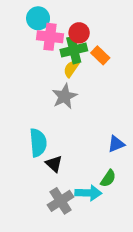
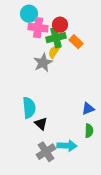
gray star: (65, 96) -> (43, 63), moved
green semicircle: (108, 178) -> (89, 131), moved, turned -32

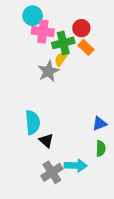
red circle: (60, 25) -> (81, 28), moved

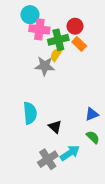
gray star: (48, 71) -> (45, 66), turned 30
black triangle: (46, 141) -> (55, 127), moved
green semicircle: (101, 149) -> (93, 137), turned -48
cyan arrow: (76, 166) -> (70, 153), turned -36

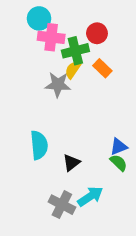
orange rectangle: (79, 44) -> (102, 68), moved
black triangle: (55, 127) -> (71, 163), turned 40
green semicircle: (93, 137) -> (119, 163), moved
gray cross: (48, 159) -> (62, 205), turned -30

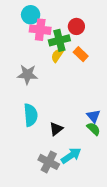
gray star: (58, 85) -> (27, 74), moved
blue triangle: (119, 147) -> (93, 116), turned -48

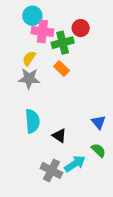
orange rectangle: (81, 54) -> (62, 68), moved
yellow semicircle: (57, 55) -> (29, 58), moved
black triangle: (56, 129) -> (59, 136), turned -48
green semicircle: (93, 129) -> (99, 150), moved

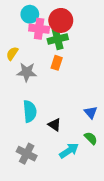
red circle: (81, 28) -> (61, 20), moved, size x1.5
yellow semicircle: (29, 58) -> (12, 53), moved
orange rectangle: (62, 68) -> (57, 63), turned 64
gray cross: (51, 170) -> (27, 154), moved

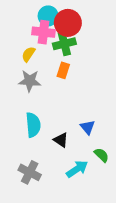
cyan circle: (30, 14) -> (48, 16), moved
yellow semicircle: (12, 53) -> (28, 54), moved
blue triangle: (91, 112) -> (88, 127), moved

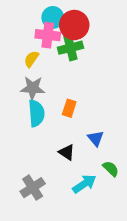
orange rectangle: (63, 70) -> (69, 108), moved
cyan semicircle: (33, 125) -> (36, 113), moved
gray cross: (30, 172) -> (33, 188), turned 30

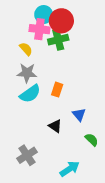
yellow semicircle: (31, 59) -> (26, 49), turned 104
cyan semicircle: (36, 113) -> (30, 94), turned 60
cyan arrow: (84, 184) -> (70, 169), moved

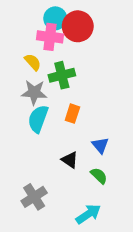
green cross: (58, 40) -> (62, 75), moved
cyan semicircle: (30, 94) -> (38, 119), turned 145
green semicircle: (92, 140) -> (99, 176), moved

